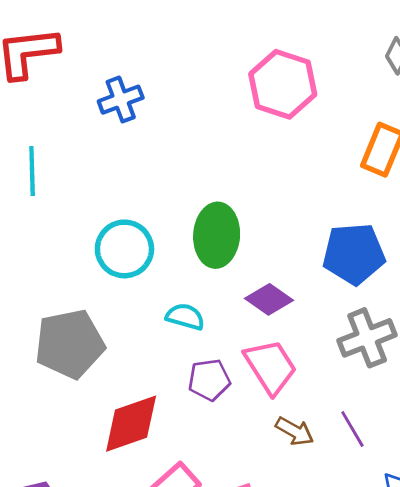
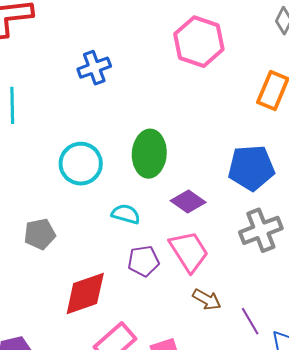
blue cross: (121, 100) -> (94, 68), moved
gray pentagon: (70, 344) -> (40, 234), size x0.6
purple line: (352, 429) -> (250, 321), moved

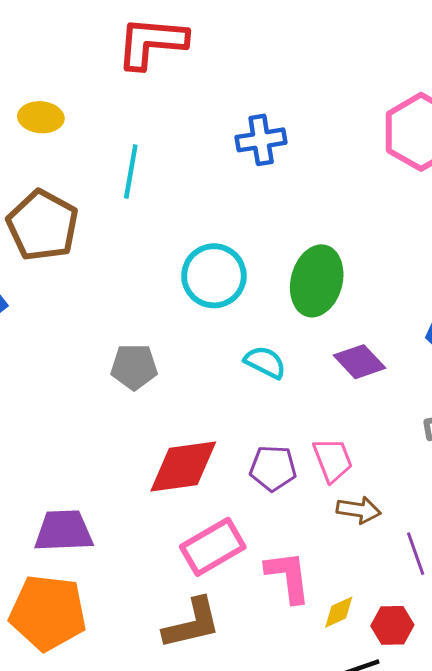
pink trapezoid: (189, 251) -> (333, 460), moved, size x0.7
purple pentagon: (143, 261) -> (273, 468), moved
brown arrow: (207, 300) -> (359, 510), turned -32

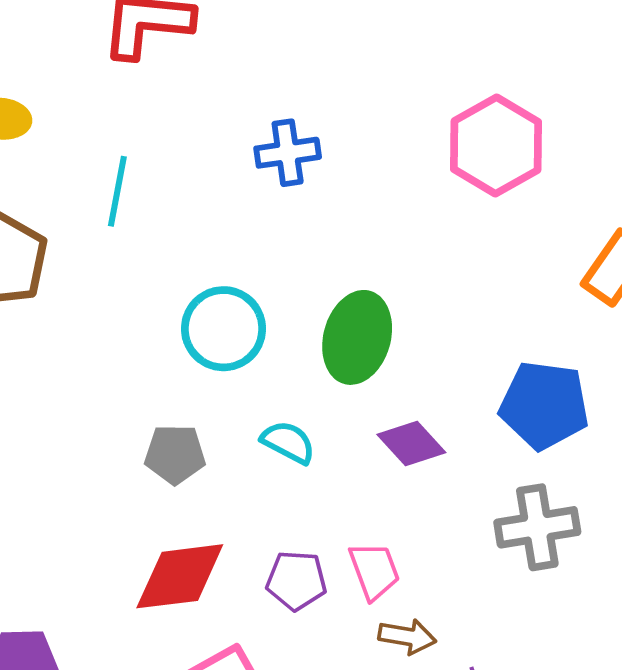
gray pentagon: (134, 367) -> (175, 454), moved

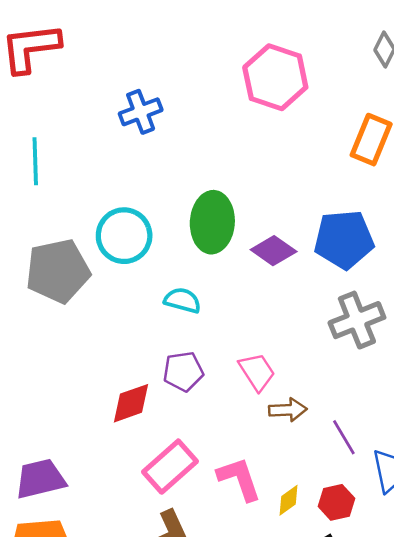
purple diamond: (411, 443) -> (274, 251), moved
gray pentagon: (175, 454) -> (58, 271), moved, size x1.6
red diamond: (180, 576) -> (131, 403), size x0.7
purple pentagon: (296, 580) -> (183, 371), moved

